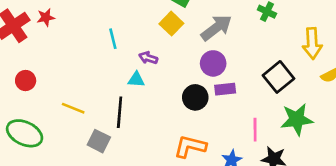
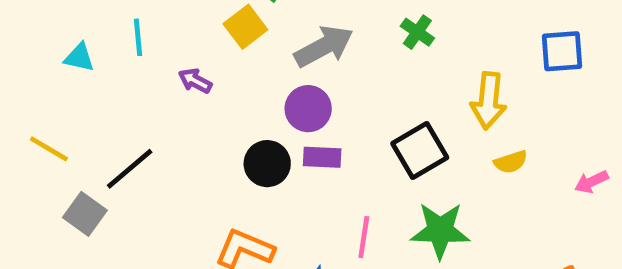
cyan triangle: (136, 80) -> (79, 57), moved
black line: (120, 112) -> (130, 169), turned 36

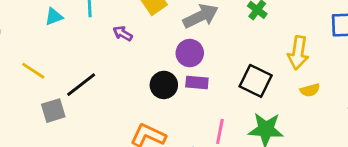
cyan triangle: (79, 57) -> (54, 17), turned -36
black square: (420, 150) -> (256, 81), turned -36
gray square: (85, 214) -> (53, 111), turned 35

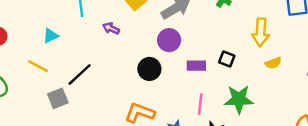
cyan triangle: (54, 17) -> (51, 36), moved
black square: (256, 81) -> (227, 59), size x0.6
purple rectangle: (197, 83) -> (196, 66), moved

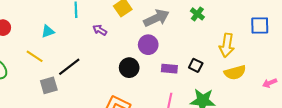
yellow semicircle: (273, 63) -> (235, 72), size x1.5

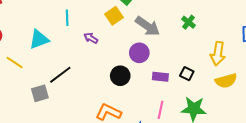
gray arrow: (156, 18) -> (148, 26), turned 60
cyan triangle: (48, 31) -> (39, 39), size x1.5
yellow line: (35, 56) -> (15, 62), moved

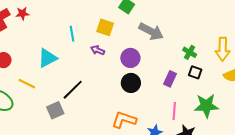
yellow square: (114, 16) -> (105, 27), moved, turned -30
green cross: (189, 22) -> (190, 52), moved
purple circle: (139, 53) -> (130, 58), moved
purple rectangle: (160, 77) -> (170, 79), turned -63

